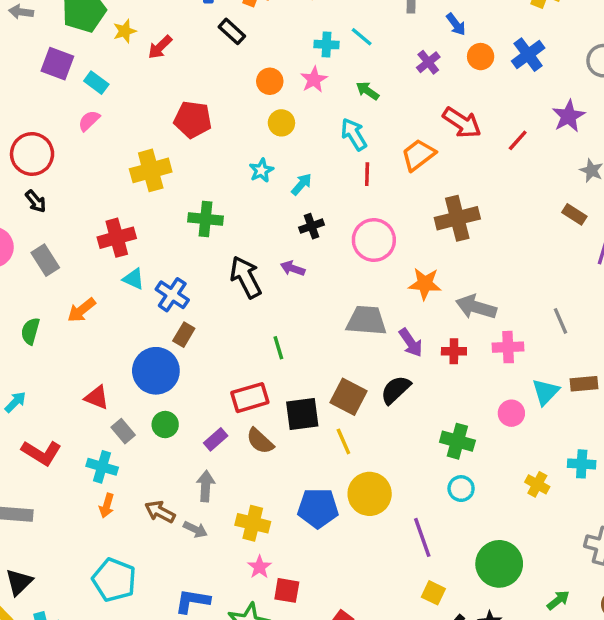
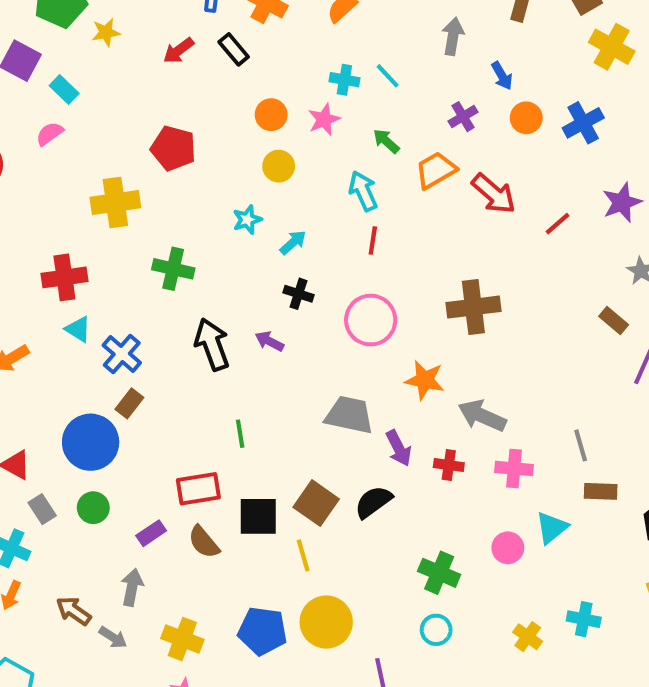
red arrow: (160, 47) -> (178, 51), moved
orange trapezoid: (418, 155) -> (436, 170), moved
black cross: (312, 226) -> (298, 294), turned 30
brown rectangle: (584, 384) -> (601, 491), moved

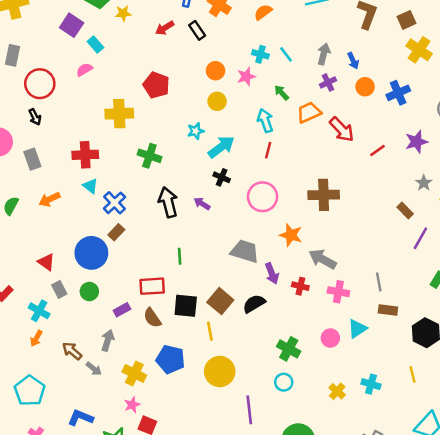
gray arrow: (453, 36) -> (324, 54), moved
cyan arrow: (293, 242) -> (221, 147), size x1.6
blue pentagon: (262, 631) -> (170, 359), moved

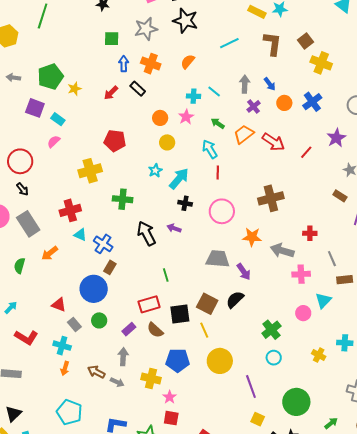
gray rectangle: (32, 159) -> (28, 224), size x1.4
red cross: (300, 286) -> (310, 233), moved
green cross: (289, 349) -> (271, 330), turned 36
pink star: (132, 405) -> (170, 397), moved

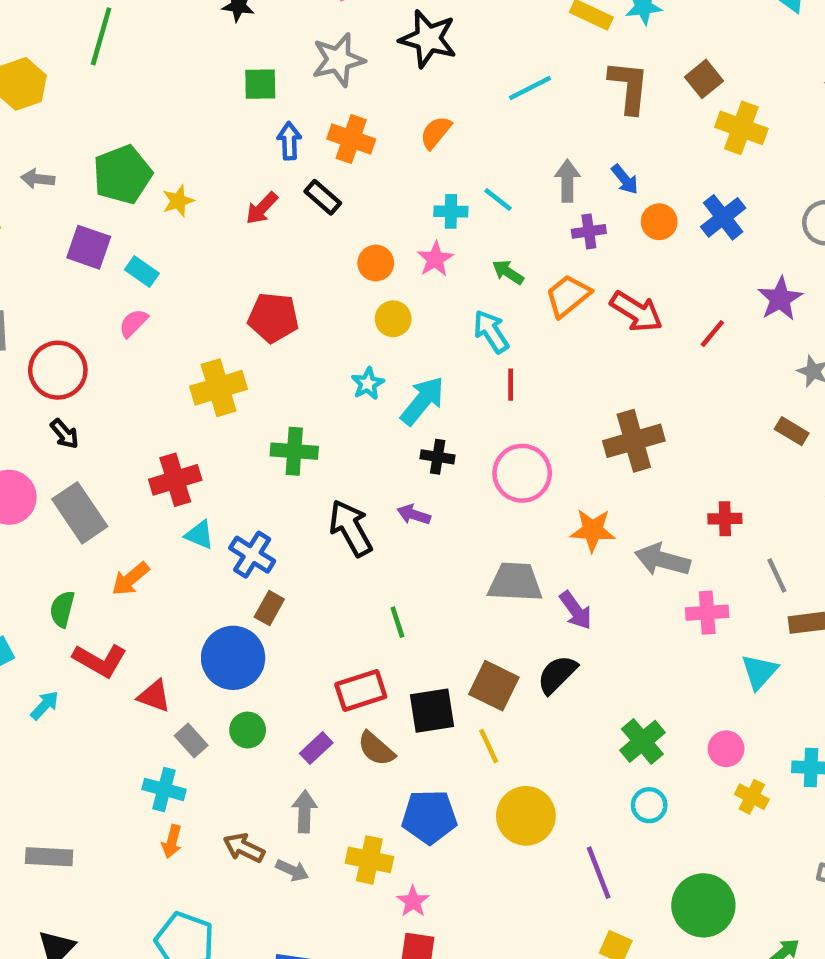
purple cross: (254, 106) -> (589, 231), turned 32
pink circle: (303, 313) -> (726, 749), moved
red L-shape: (26, 337) -> (100, 660), moved

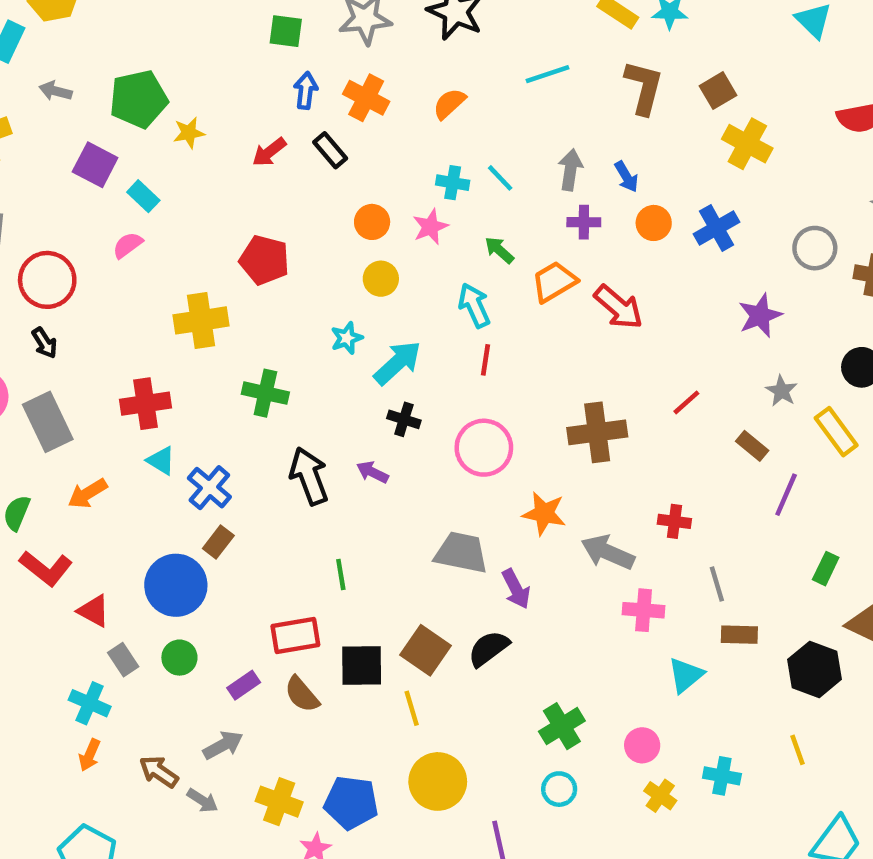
red line: (712, 334) -> (686, 402), moved
gray arrow: (304, 811) -> (223, 745), turned 51
blue pentagon: (429, 817) -> (351, 802), moved

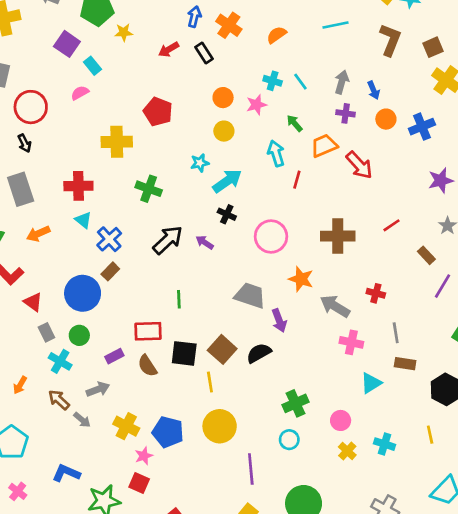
red line: (485, 360) -> (297, 180), moved
black arrow: (309, 476) -> (168, 240), turned 60
cyan cross: (90, 703) -> (60, 361), moved

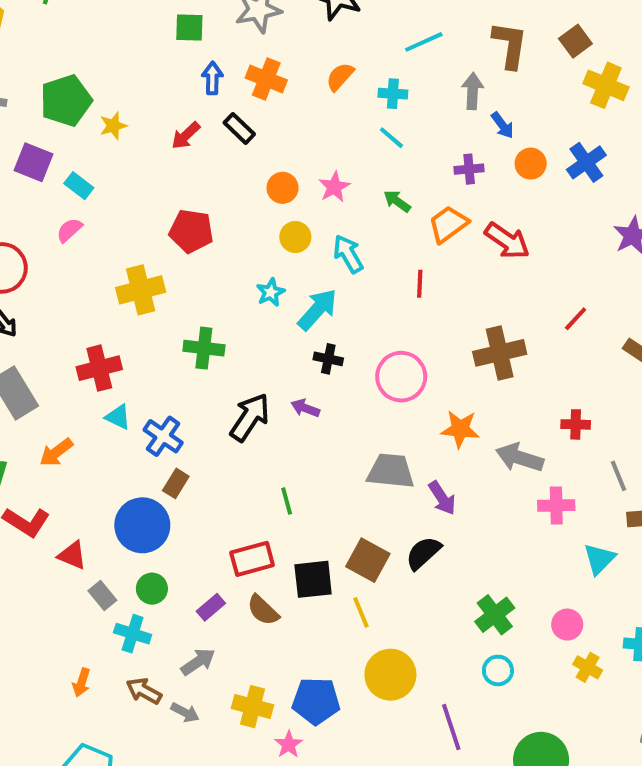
cyan cross: (273, 81) -> (393, 94), moved
gray arrow: (342, 82) -> (473, 91), moved
cyan arrow: (276, 153) -> (348, 254), moved

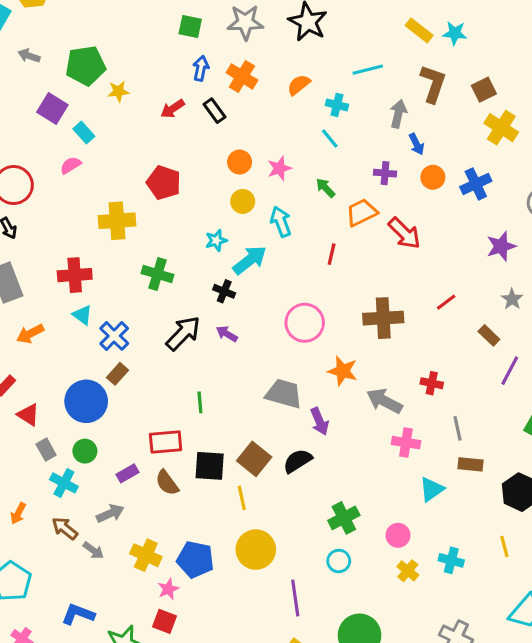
black cross: (328, 359) -> (224, 291), moved

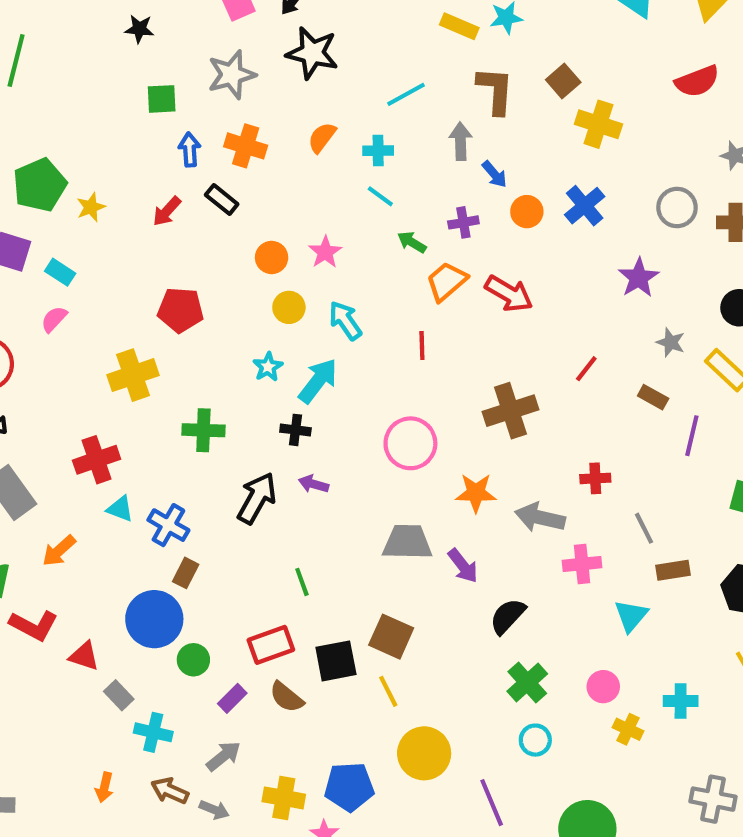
green arrow: (325, 188) -> (412, 242), moved
green circle: (85, 451) -> (193, 660), moved
black semicircle: (298, 461) -> (508, 616), moved

